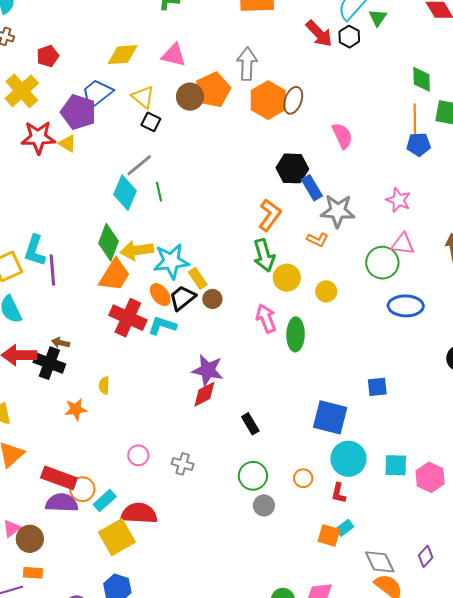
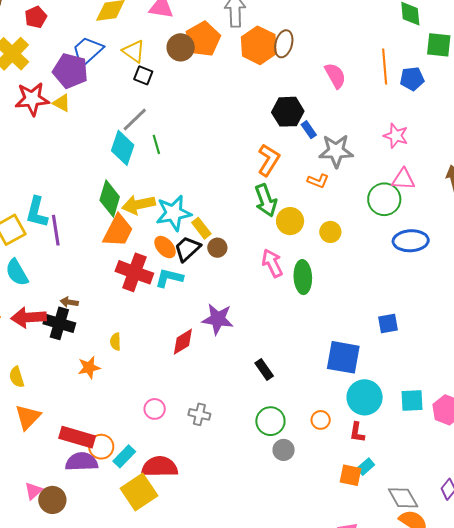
orange line: (415, 122) -> (385, 67), moved
blue rectangle: (312, 188) -> (309, 130), size x0.7
red diamond: (204, 394) -> (183, 342), moved

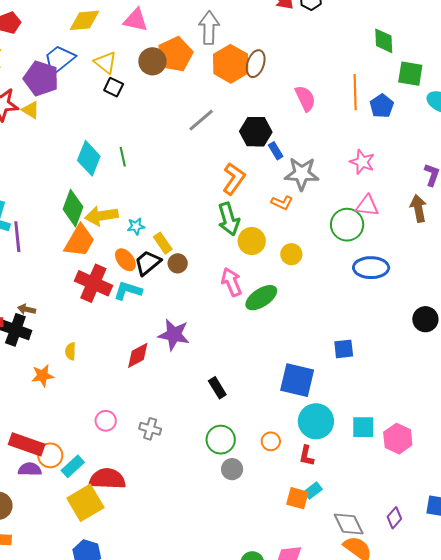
blue pentagon: (412, 79) -> (382, 106), turned -30
gray line: (135, 119) -> (201, 120), moved
cyan star: (174, 213) -> (136, 226), size x0.5
green ellipse: (303, 277) -> (261, 298), turned 56
purple semicircle: (82, 462) -> (30, 469), size x0.7

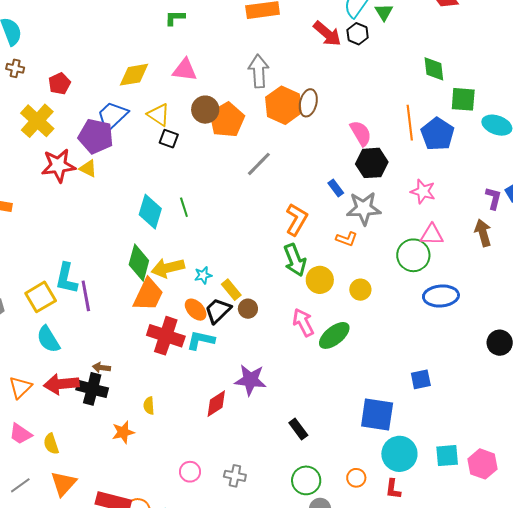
orange pentagon: (175, 54) -> (227, 120), moved
blue pentagon: (382, 106) -> (438, 134), size x1.4
black hexagon: (256, 132) -> (372, 163), moved

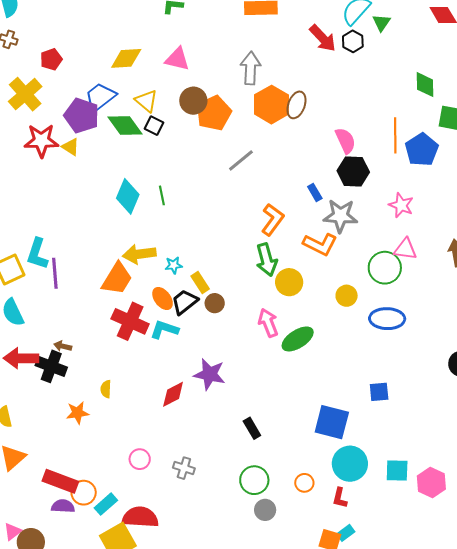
orange L-shape: (347, 239) -> (320, 244), size x1.6
green diamond: (139, 263) -> (125, 125), moved, turned -57
yellow circle: (360, 290) -> (347, 296), moved
blue ellipse: (441, 296) -> (387, 319), moved

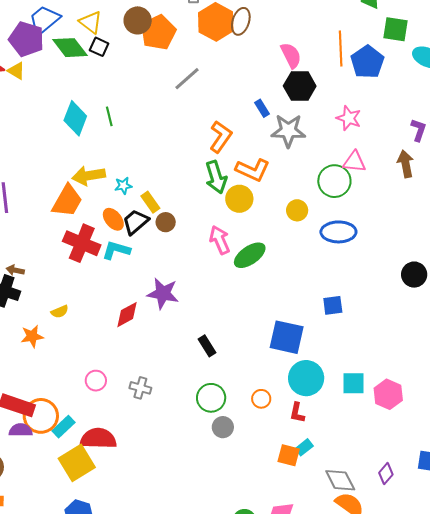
orange L-shape: (320, 244) -> (253, 170), moved
yellow semicircle: (106, 389) -> (60, 312), turned -114
orange circle: (84, 493) -> (41, 416), size x1.4

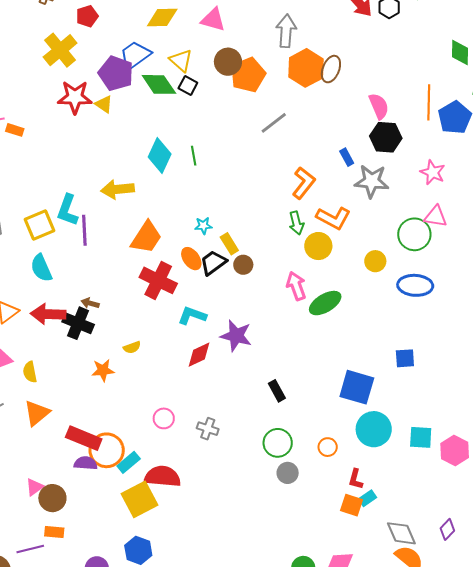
yellow arrow: (89, 176) -> (118, 189), moved
green arrow: (216, 177) -> (296, 223), size x0.7
cyan L-shape: (116, 250) -> (192, 316), moved
red L-shape: (297, 413) -> (356, 479), moved

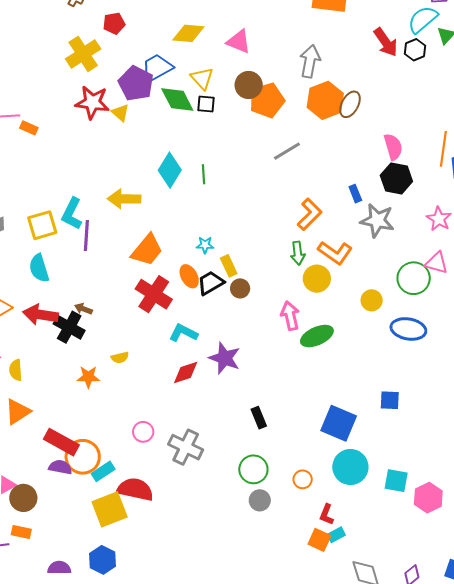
black square: (188, 86) -> (206, 104), turned -30
gray cross: (208, 429) -> (186, 447), size x1.6

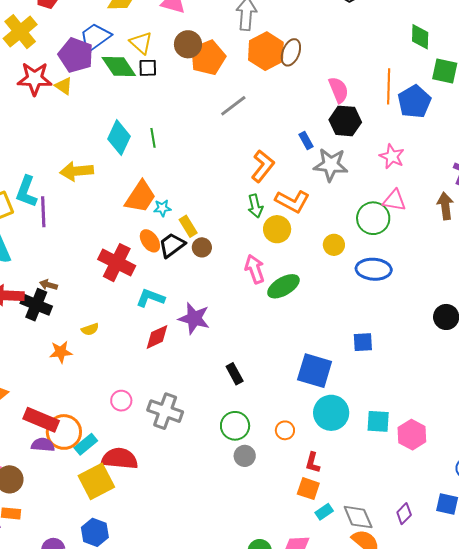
orange trapezoid: (147, 250) -> (140, 197), moved
cyan rectangle: (336, 535) -> (324, 512), moved

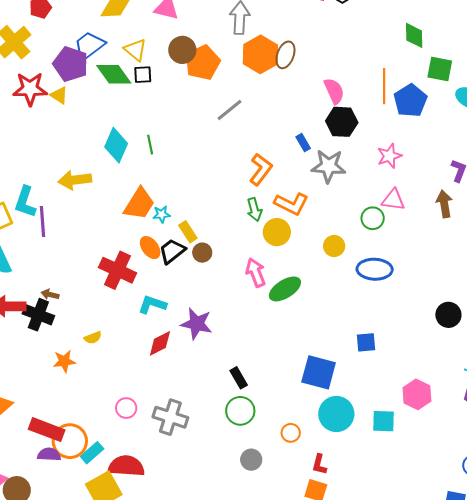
pink star: (392, 156) -> (389, 156), turned 30
green circle: (373, 218) -> (373, 218), size x0.7
green circle: (235, 426) -> (240, 411), moved
pink hexagon: (412, 435) -> (417, 394), moved

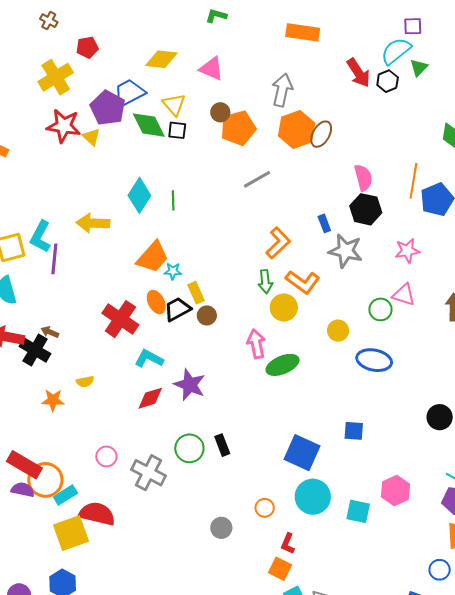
brown circle: (182, 50) -> (220, 112), size x0.7
green circle: (240, 411) -> (189, 448), moved

